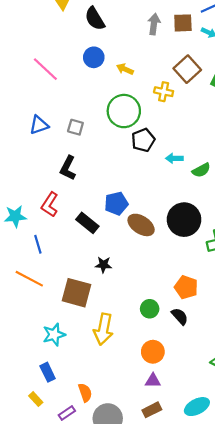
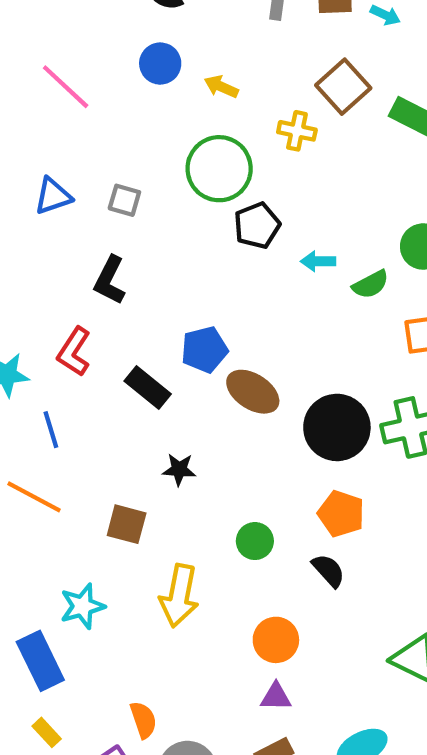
black circle: (184, 220) -> (337, 427), moved
brown square: (77, 293) -> (127, 524), size x0.7
green circle: (150, 309) -> (255, 541), moved
blue rectangle: (48, 372) -> (40, 661), moved, size x1.5

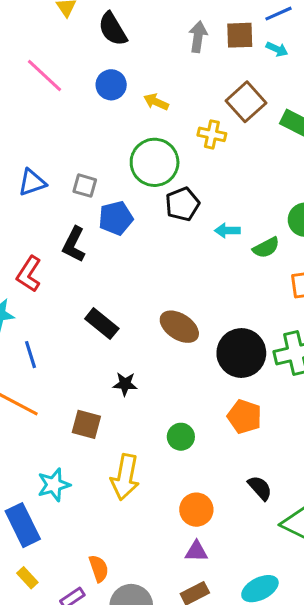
pink line: (66, 87) -> (44, 76), moved
blue pentagon: (204, 350) -> (116, 218), moved
red L-shape: (74, 352) -> (29, 274), moved
black semicircle: (329, 570) -> (260, 488), moved

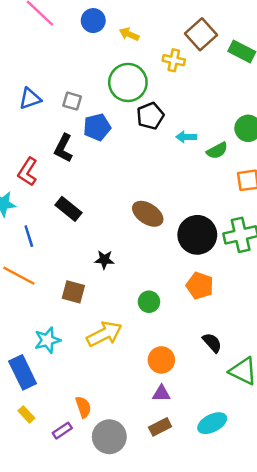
black rectangle: (102, 324) -> (68, 209), moved
yellow arrow: (125, 477) -> (104, 334), turned -128

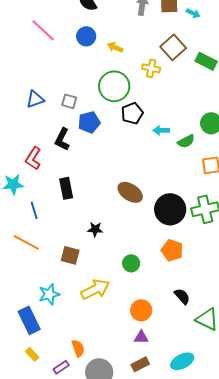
black rectangle: (68, 209) -> (66, 188), turned 40

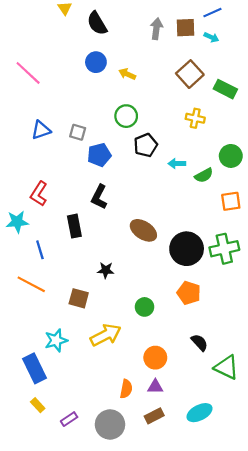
pink line: (43, 30) -> (28, 73), moved
yellow cross: (151, 68) -> (195, 118), moved
green circle: (114, 86) -> (126, 116), size x0.7
black L-shape: (62, 139) -> (99, 197), moved
orange semicircle: (78, 348) -> (126, 389), moved, turned 30

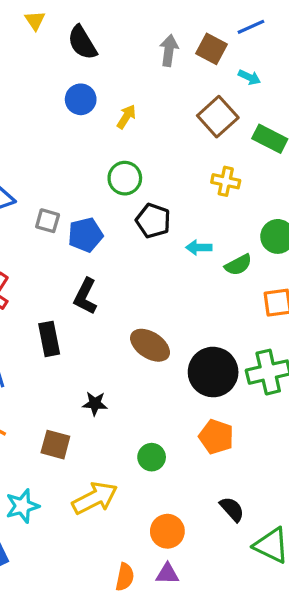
brown square: (185, 28) -> (211, 49), turned 30
cyan arrow: (211, 37) -> (249, 77), moved
yellow arrow: (127, 74) -> (126, 117), turned 98
gray square: (78, 132) -> (48, 221), moved
black pentagon: (146, 145) -> (153, 221), turned -30

